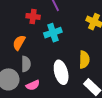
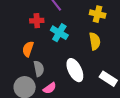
cyan cross: (53, 33) -> (59, 33), turned -30
yellow semicircle: (84, 60) -> (95, 41), moved

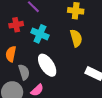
white ellipse: (75, 70) -> (47, 65), moved

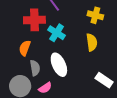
red cross: (16, 25) -> (34, 20), size x1.5

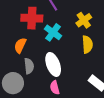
yellow cross: (95, 15) -> (84, 20), moved, turned 35
pink semicircle: (45, 88) -> (55, 88), moved, turned 104

